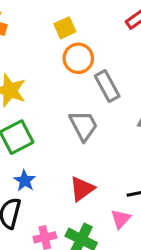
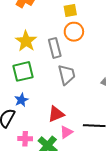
gray rectangle: (107, 86) -> (55, 48), moved
pink triangle: (121, 219) -> (66, 132), moved

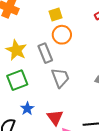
blue star: (21, 100) -> (27, 109), moved
red triangle: (56, 114) -> (55, 118), turned -36

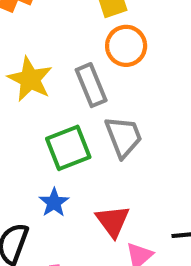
green square: (17, 80) -> (68, 148), moved

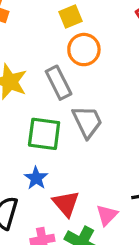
green square: (68, 148) -> (44, 134), turned 33
red triangle: (113, 221) -> (66, 204), moved

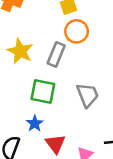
gray rectangle: (59, 83) -> (56, 54), turned 45
gray trapezoid: (87, 122) -> (88, 95), moved

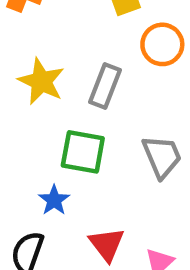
orange circle: (77, 31) -> (162, 44), moved
blue star: (35, 124) -> (54, 200), moved

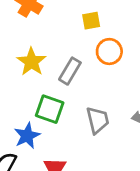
blue star: (54, 200) -> (27, 136), size x1.4

